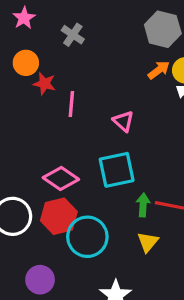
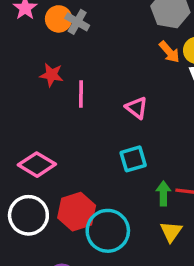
orange circle: (26, 63) -> (59, 19), moved
orange arrow: (159, 70) -> (169, 52), turned 90
cyan square: (117, 170) -> (133, 159), size x0.7
pink diamond: (61, 178) -> (37, 165), moved

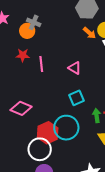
orange circle: (59, 19) -> (27, 31), moved
white circle: (28, 215) -> (40, 149), moved
cyan circle: (108, 231) -> (66, 128), moved

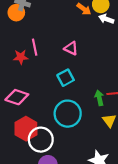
red star: (23, 55) -> (21, 57), moved
cyan square: (76, 98) -> (66, 78), moved
red hexagon: (48, 133) -> (26, 129), moved

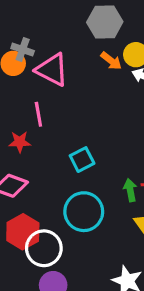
pink triangle: (71, 48) -> (52, 70), moved, size x1.6
red star: (21, 57) -> (20, 142), moved

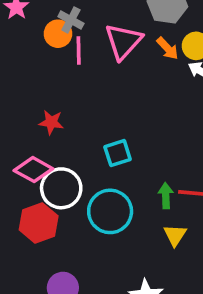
pink triangle: (52, 70) -> (123, 41), moved, turned 36
pink line: (38, 114) -> (79, 50), moved
white circle: (44, 248) -> (61, 188), moved

